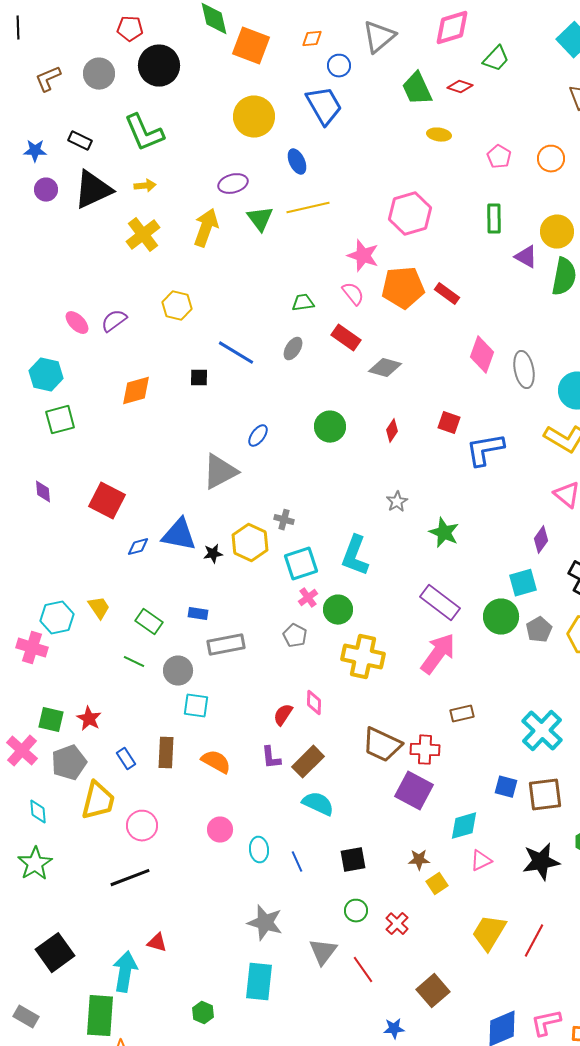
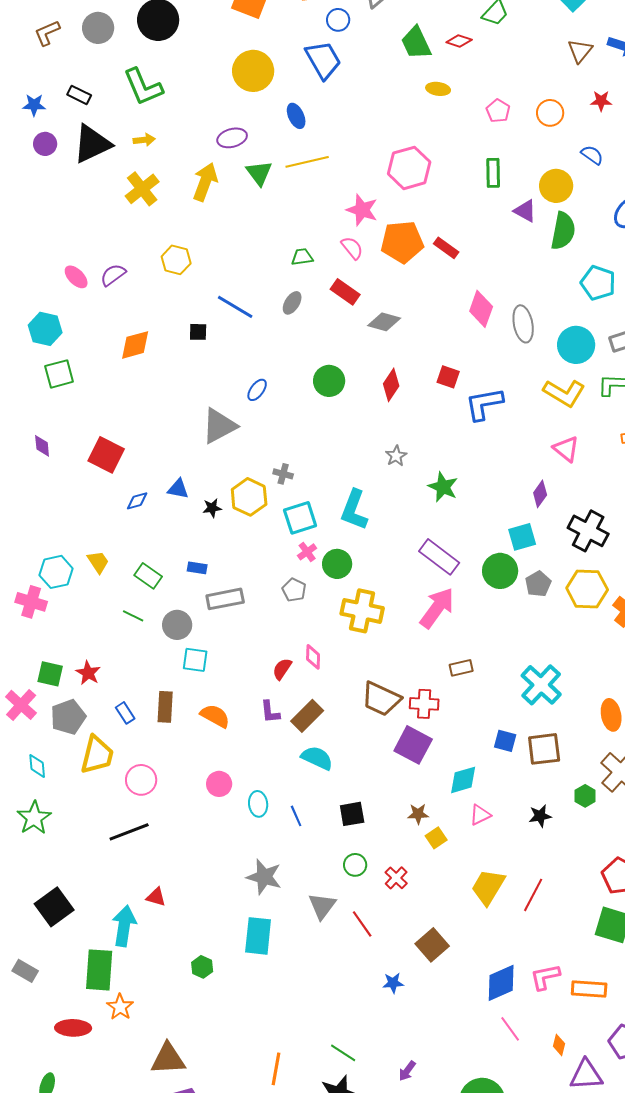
red diamond: (392, 431) -> (391, 385), size x1.4
blue triangle: (179, 535) -> (178, 489), size x0.6
black star: (541, 862) -> (540, 816), size x0.6

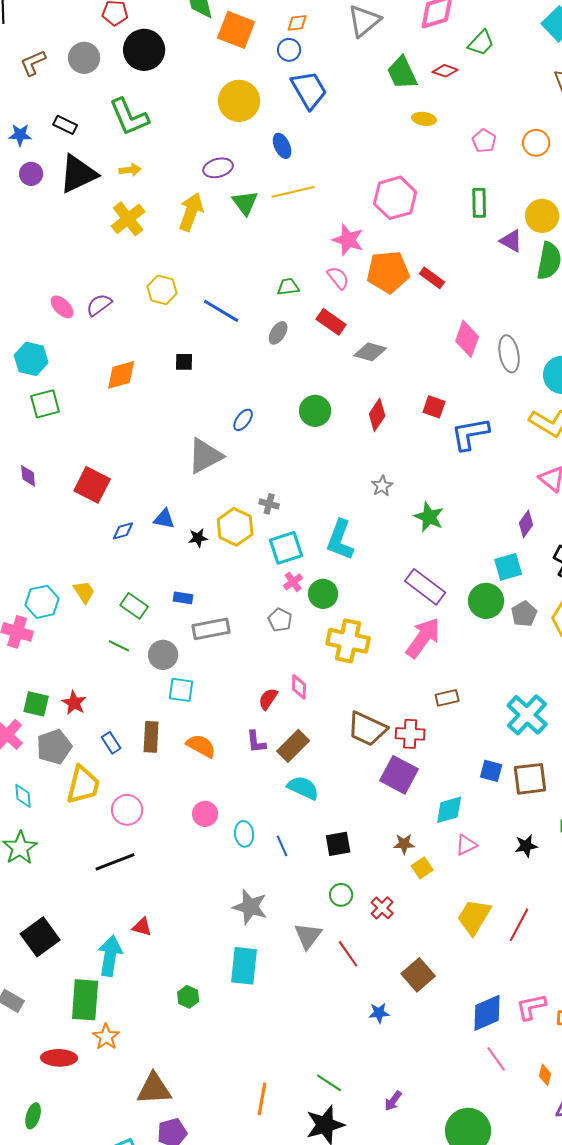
blue circle: (338, 20) -> (289, 50), moved
blue line: (235, 307) -> (221, 311), moved

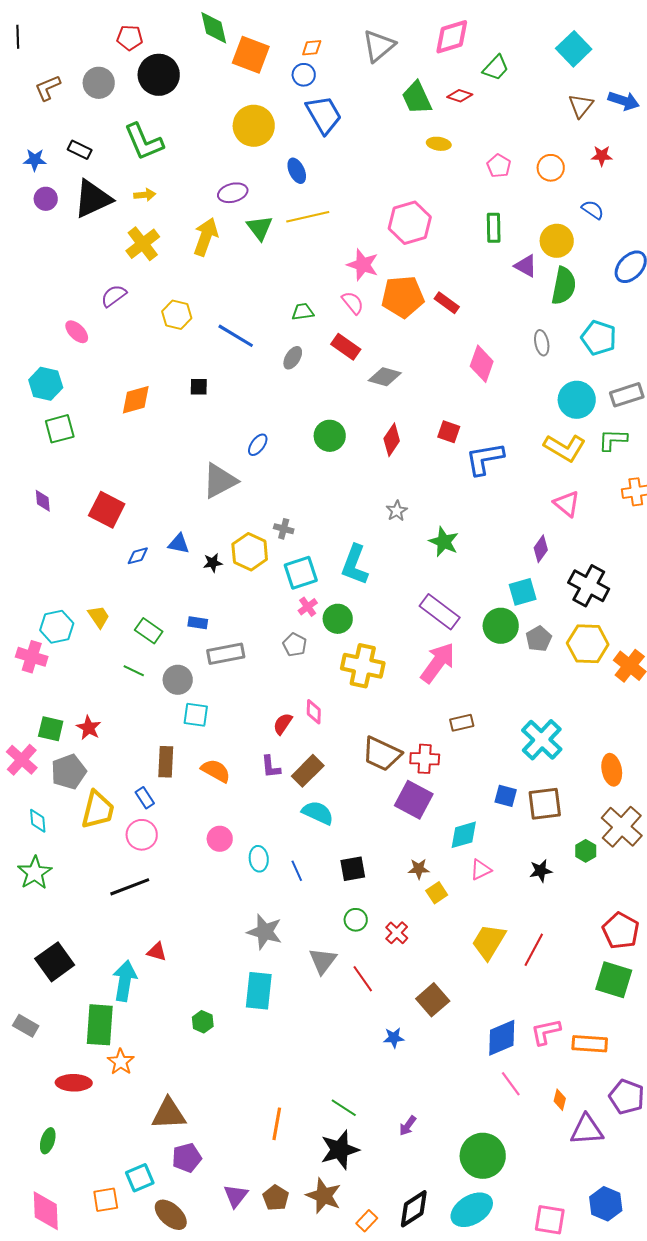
purple semicircle: (99, 305) -> (114, 296), moved
gray ellipse: (509, 354) -> (542, 343), moved, size x0.7
blue rectangle: (111, 743) -> (145, 798), moved

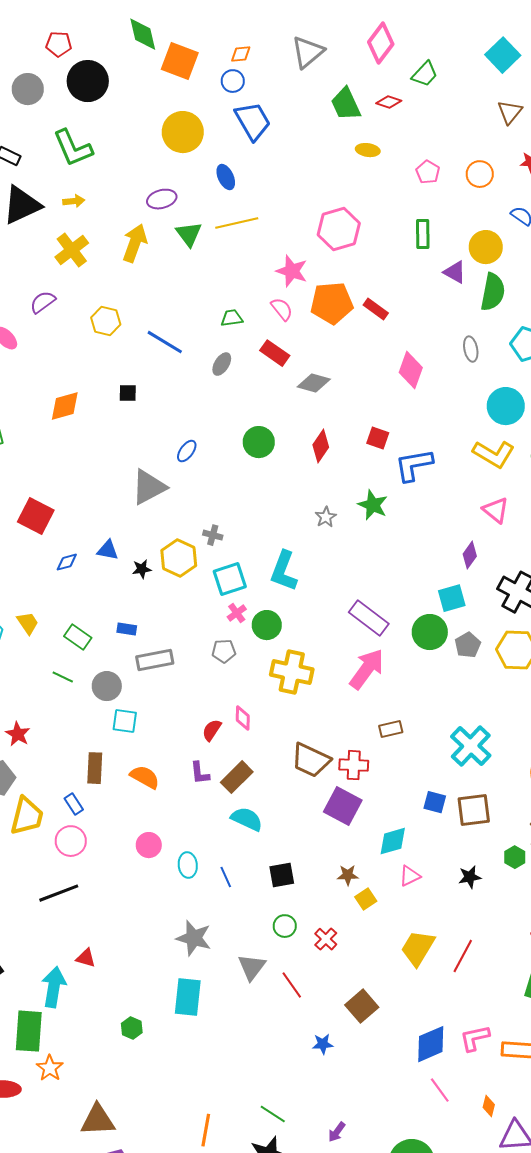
pink diamond: (452, 37) -> (381, 43), turned -36
green star: (444, 542) -> (373, 505), moved
gray pentagon: (295, 645) -> (224, 651), turned -30

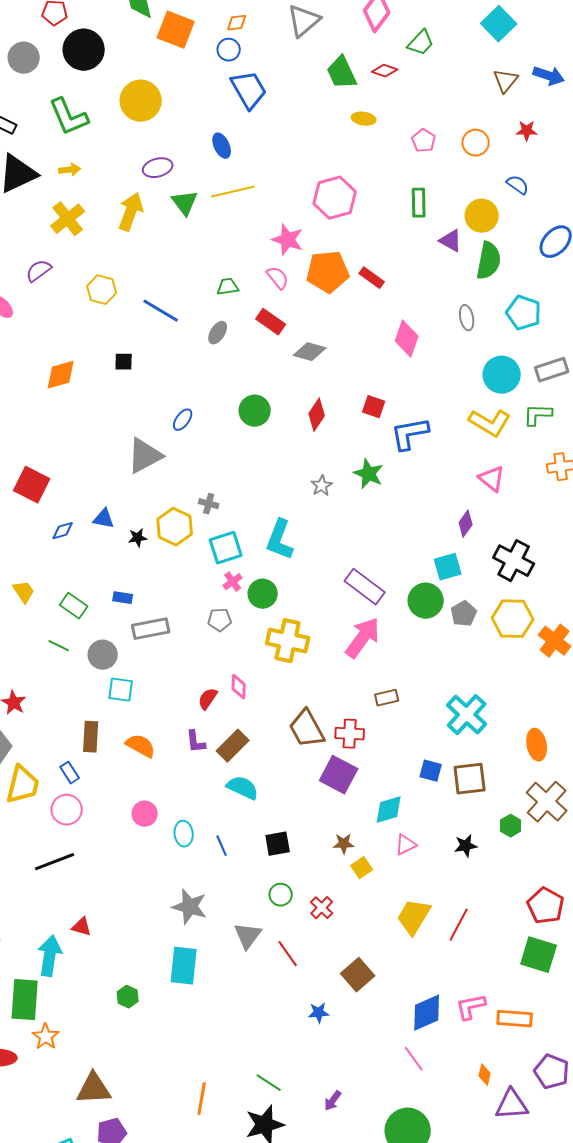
yellow circle: (183, 132) -> (141, 101), moved
brown trapezoid: (311, 760) -> (307, 729), turned 36
pink line: (440, 1090) -> (414, 1059), moved

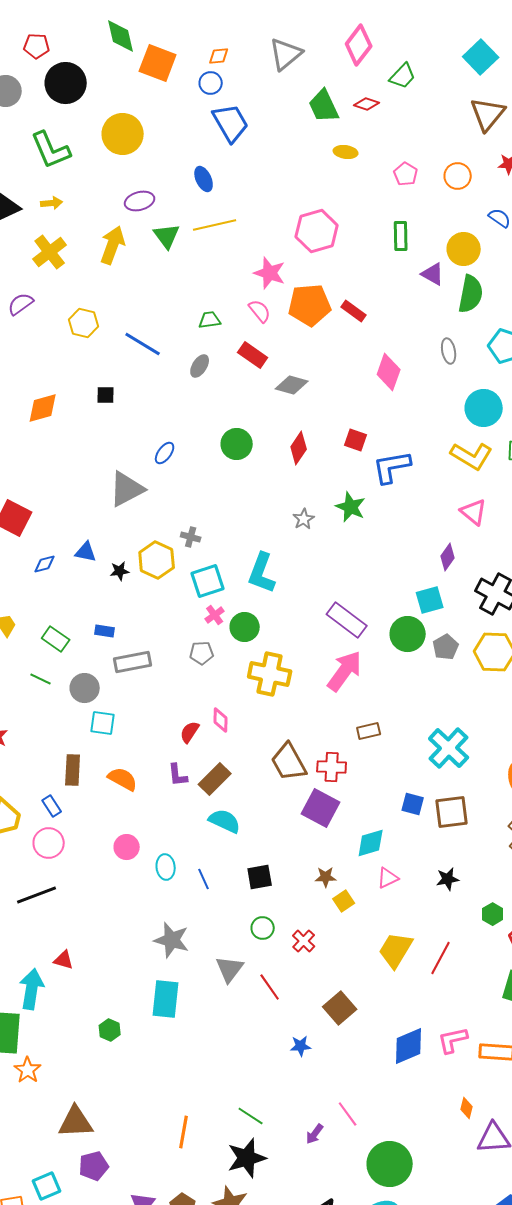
brown triangle: (506, 81) -> (488, 114), size x1.4
green hexagon: (511, 826) -> (493, 914), moved
pink line: (414, 1059) -> (348, 1114), moved

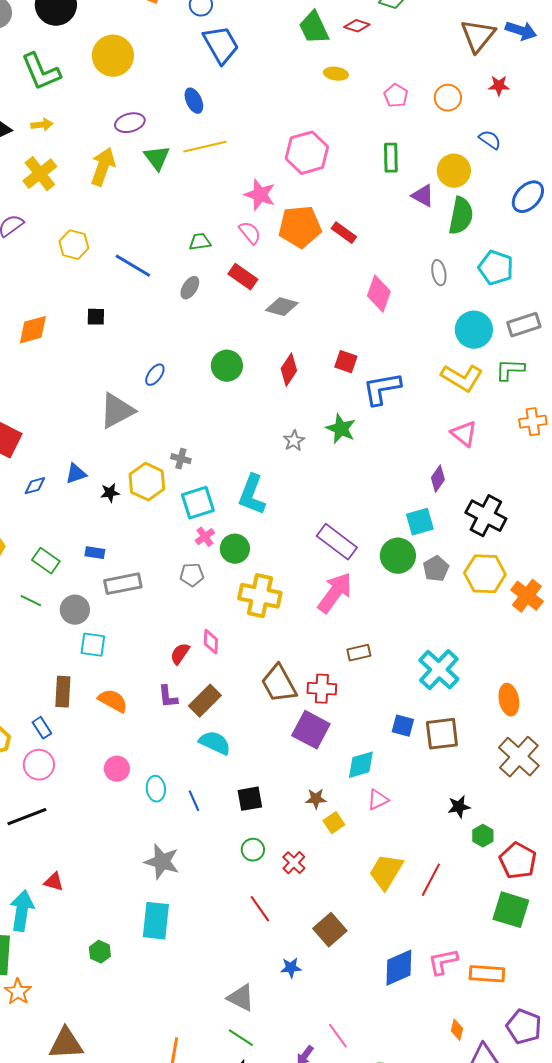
blue triangle: (86, 552) -> (76, 474), turned -30
black star: (448, 879) -> (459, 807), moved
gray triangle: (230, 969) -> (241, 998), moved, turned -40

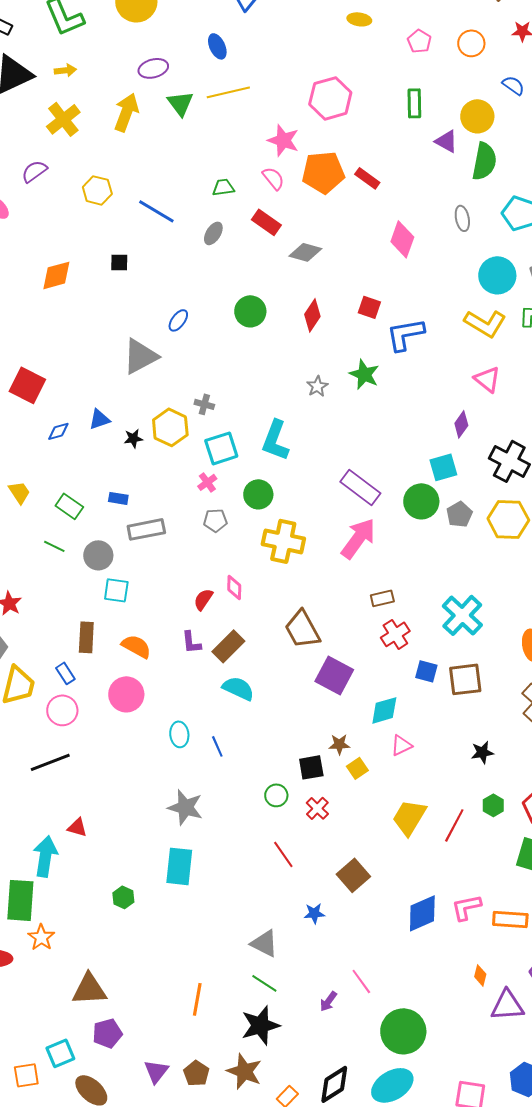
pink cross: (205, 537) -> (207, 482), moved
red cross: (322, 689) -> (395, 634), moved, turned -36
pink circle: (117, 769) -> (126, 694), moved, size x1.4
black square: (250, 799) -> (311, 767), moved
green hexagon: (483, 836) -> (493, 805), moved

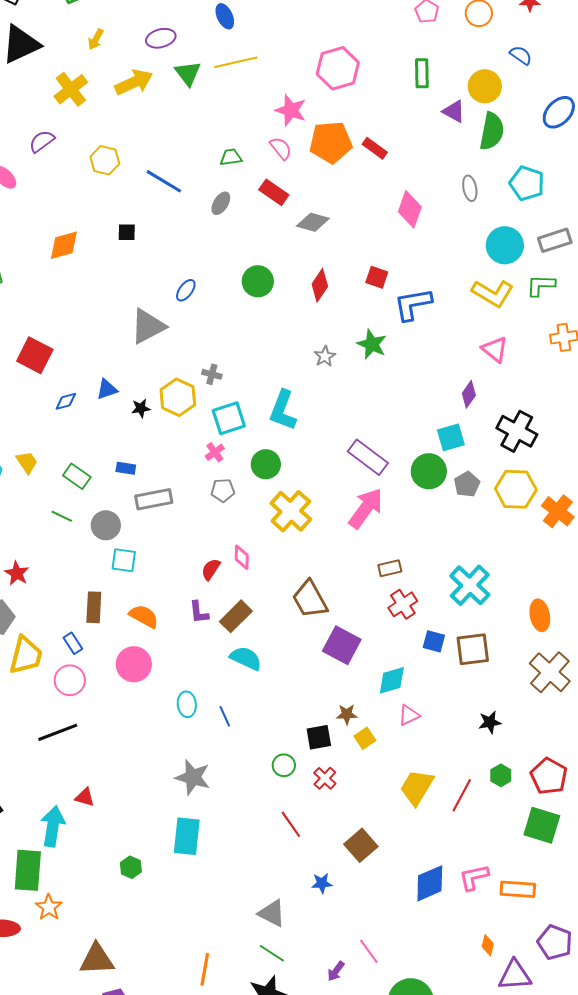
yellow arrow: (65, 70) -> (96, 39), moved, turned 125
yellow arrow: (126, 112) -> (134, 82), turned 45
yellow cross: (283, 541) -> (291, 511), turned 30

